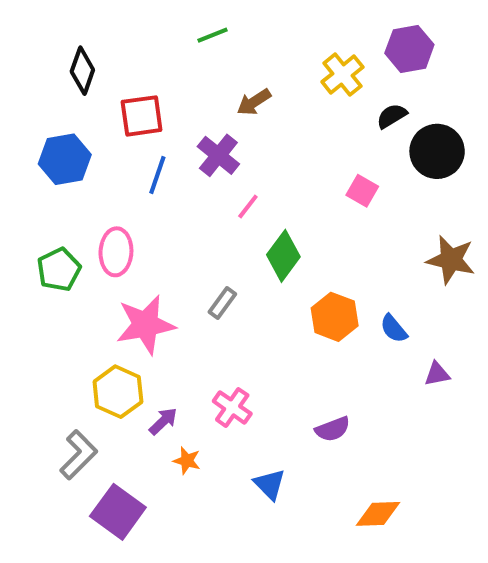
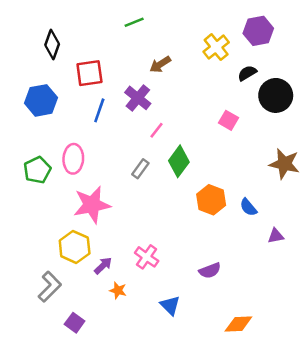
gray rectangle: (222, 303) -> (140, 169), moved
purple square: (118, 512) -> (75, 323), size x0.6

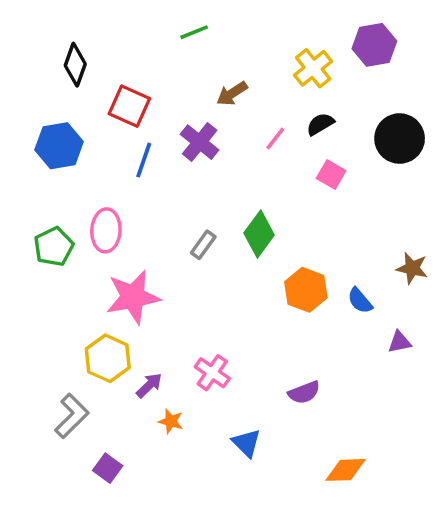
red square: (89, 73) -> (129, 106), turned 32
black semicircle: (247, 73) -> (320, 124), moved
pink line: (156, 130) -> (275, 138), moved
brown star: (284, 164) -> (412, 268), moved, size x0.7

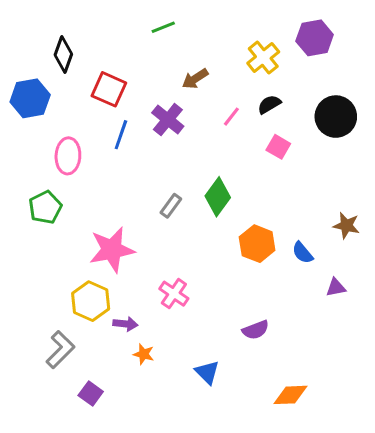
blue hexagon: (59, 146) -> (30, 98), moved
pink ellipse: (106, 230) -> (68, 156), moved
pink cross: (212, 373) -> (174, 294), moved
purple arrow: (149, 385) -> (125, 324), turned 50

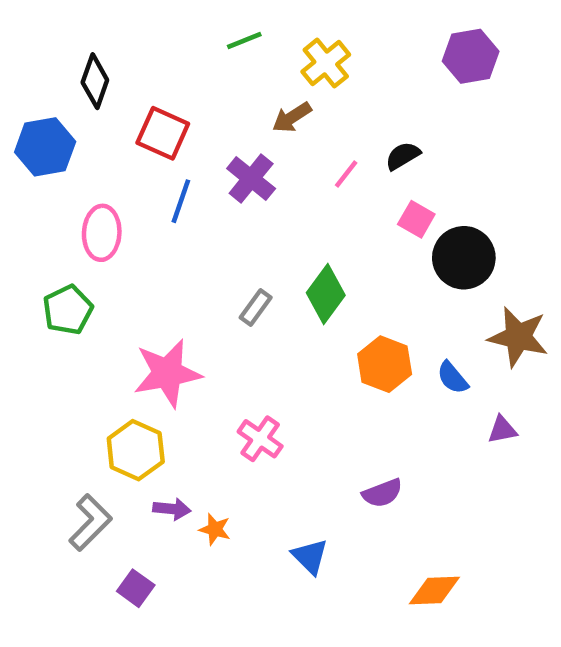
yellow cross: (263, 58) -> (326, 63), moved
black circle: (336, 117) -> (464, 258), moved
brown star: (346, 225) -> (518, 337), size x1.5
purple arrow: (125, 324) -> (172, 509), moved

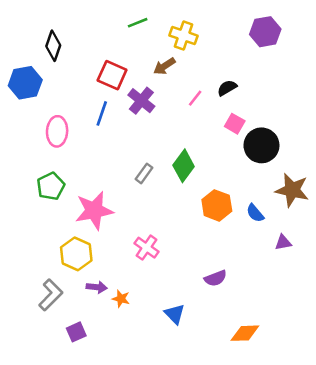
yellow cross: (326, 63) -> (184, 36), turned -32
red square: (163, 133) -> (112, 75), moved
green pentagon: (68, 310) -> (51, 186), moved
purple square: (136, 588) -> (76, 332), turned 30

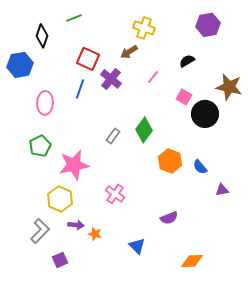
green line: (138, 23) -> (74, 18), moved
black semicircle: (227, 88) -> (187, 61), moved
brown star: (292, 190) -> (229, 87), moved

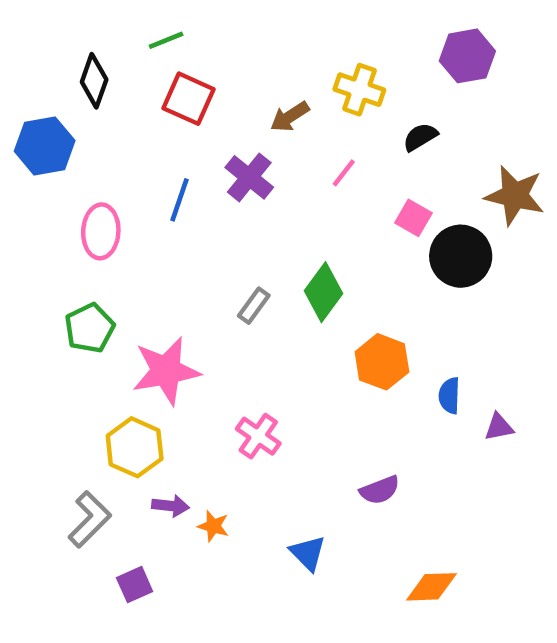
yellow cross: (144, 28) -> (359, 90), moved
red square: (88, 59) -> (189, 99), moved
blue semicircle: (200, 167) -> (449, 396), moved, turned 42

